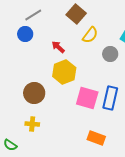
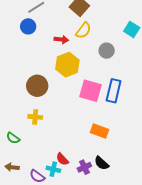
yellow semicircle: (90, 35) -> (83, 30), moved
red arrow: (58, 47) -> (61, 40), turned 144
gray circle: (110, 54) -> (107, 51), moved

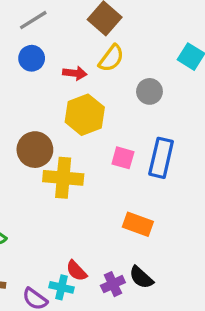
blue circle: (28, 26) -> (32, 58), moved
pink square: (90, 91) -> (123, 158), size x0.6
yellow cross: (35, 117) -> (63, 178), moved, size x1.6

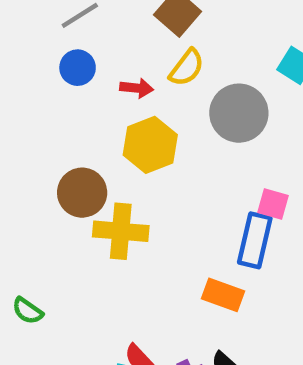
gray circle: (149, 91) -> (239, 113), size x1.6
pink square: (123, 158) -> (273, 204), moved
blue rectangle: (161, 158) -> (255, 240), moved

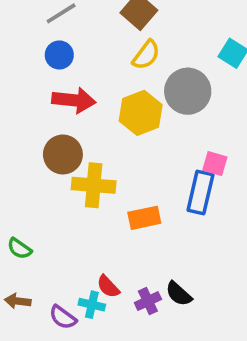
red arrow: (137, 88) -> (74, 100), moved, size x1.6
yellow hexagon: (150, 145) -> (141, 113), moved
orange rectangle: (223, 295) -> (144, 218), moved, turned -32

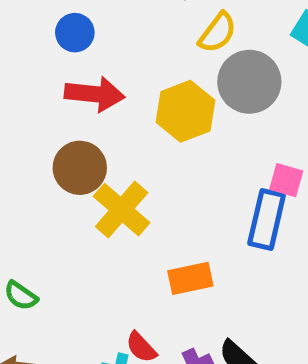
yellow semicircle: (146, 55) -> (217, 33), moved
yellow cross: (94, 185) -> (122, 210), turned 36
orange rectangle: (144, 218) -> (190, 278), moved

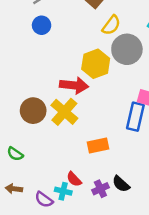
red arrow: (95, 94) -> (74, 85), moved
brown circle: (80, 168) -> (33, 111), moved

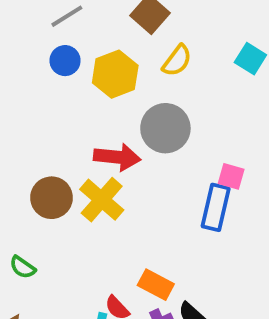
gray circle: (127, 49) -> (165, 128), moved
yellow hexagon: (96, 64) -> (115, 74), moved
orange rectangle: (98, 145) -> (156, 285), moved, turned 40

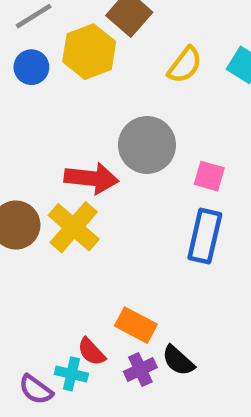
yellow semicircle: (177, 61) -> (185, 65), moved
yellow hexagon: (115, 74) -> (89, 52), moved
pink square: (231, 176) -> (209, 176), moved

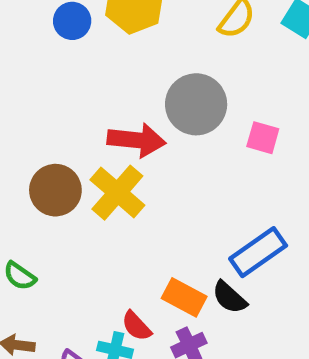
blue rectangle: (205, 236) -> (258, 252), moved, turned 42
black semicircle: (178, 361) -> (229, 297), moved

